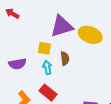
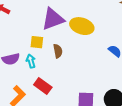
cyan arrow: (47, 68) -> (31, 61), moved

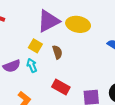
yellow square: (37, 42) -> (35, 46), turned 32
red rectangle: (43, 86) -> (61, 87), moved

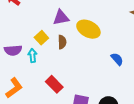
purple triangle: (48, 21) -> (61, 18), size x0.7
brown semicircle: (57, 52) -> (62, 42), moved

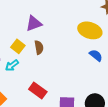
yellow ellipse: (88, 29) -> (90, 30), moved
cyan arrow: (33, 55) -> (12, 65), turned -112

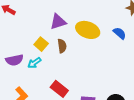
yellow ellipse: (90, 30) -> (88, 30), moved
blue semicircle: (96, 55) -> (120, 33), moved

